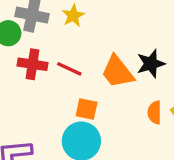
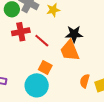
red cross: (32, 64) -> (21, 32), turned -36
black star: (151, 64) -> (74, 34), moved

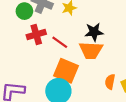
orange trapezoid: (70, 51) -> (91, 50), turned -60
orange square: (45, 67) -> (66, 71), size x1.6

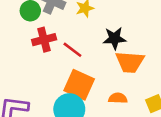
orange trapezoid: (91, 50) -> (130, 62), moved
orange semicircle: (110, 82) -> (118, 98), moved, turned 80

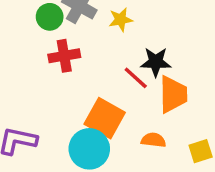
red line: (72, 50) -> (136, 78), moved
orange trapezoid: (130, 62) -> (173, 94), turned -100

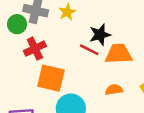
orange trapezoid: (173, 94) -> (119, 54), turned -76
orange square: (105, 118) -> (51, 78), moved

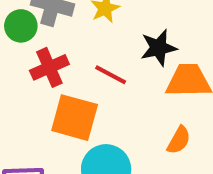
red line: (89, 50) -> (111, 75), moved
orange semicircle: (114, 90) -> (179, 140), turned 126

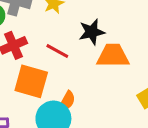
orange semicircle: (179, 140) -> (67, 101), moved

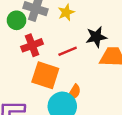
red line: (57, 51) -> (68, 51), turned -54

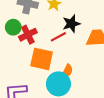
green circle: (17, 20) -> (13, 27), moved
black star: (96, 37) -> (71, 24), moved

